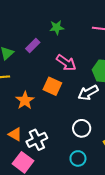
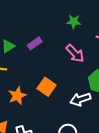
green star: (57, 27) -> (74, 22), moved
pink arrow: (66, 63) -> (75, 53), moved

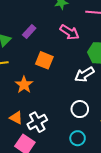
orange square: (47, 87) -> (44, 60), moved

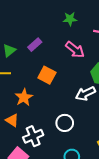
white circle: (80, 109) -> (65, 123), moved
orange triangle: (16, 118) -> (12, 120), moved

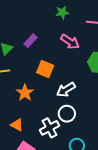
white arrow: (85, 94) -> (66, 90), moved
orange triangle: (12, 120) -> (17, 125), moved
white cross: (33, 136) -> (49, 128), moved

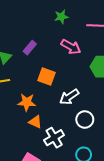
orange star: (25, 93) -> (27, 102), turned -30
white circle: (67, 114) -> (85, 120), moved
orange triangle: (17, 125) -> (35, 122), moved

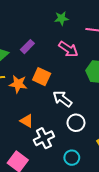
white arrow: (69, 97) -> (62, 99), turned 66
orange star: (27, 102) -> (18, 84), moved

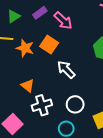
pink arrow: (68, 49) -> (63, 21), moved
white circle: (76, 123) -> (75, 104), moved

